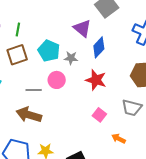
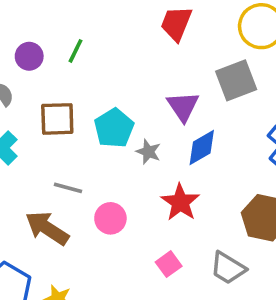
green line: (18, 29) -> (75, 51), moved
pink circle: (57, 80) -> (110, 218), moved

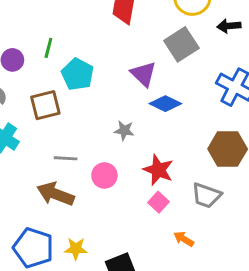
cyan pentagon: (114, 128) -> (78, 74), moved
blue diamond: (202, 148) -> (165, 104), turned 68
gray star: (148, 152) -> (124, 131), moved
red star: (180, 202) -> (158, 170), moved

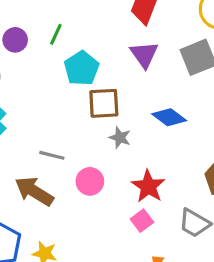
purple triangle: (143, 74) -> (144, 55), moved
brown square: (45, 105) -> (104, 103), moved

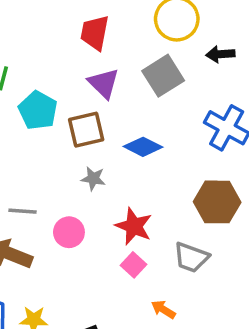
brown square: (104, 103) -> (86, 130), moved

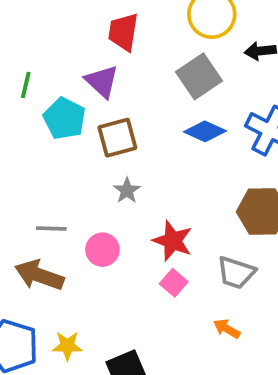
purple triangle: (104, 83) -> (102, 81), moved
blue diamond: (143, 147) -> (205, 131), moved
gray star: (93, 179) -> (127, 191), turned 30
orange arrow: (163, 309) -> (227, 329), moved

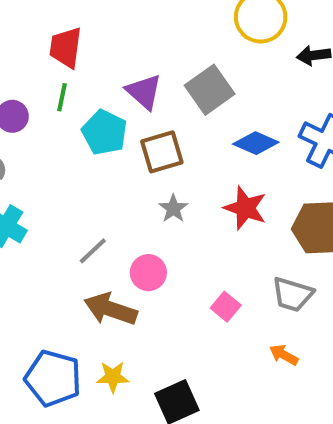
red trapezoid: (123, 32) -> (66, 47), moved
gray square: (199, 76) -> (210, 90), moved
gray line: (51, 228) -> (93, 251), turned -44
red star: (173, 241) -> (245, 208), moved
brown arrow: (39, 275) -> (111, 309), moved

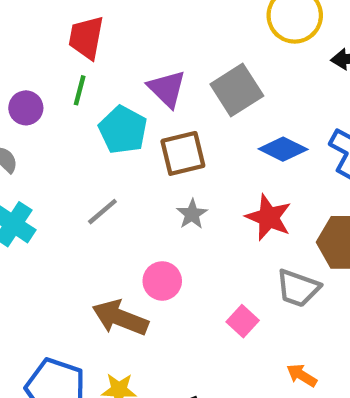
gray line: (93, 251) -> (102, 212), moved
gray trapezoid: (293, 294) -> (298, 288), moved

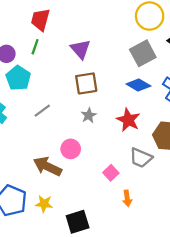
gray square: (237, 90) -> (143, 53), moved
cyan pentagon: (123, 130) -> (18, 78), moved
orange arrow: (302, 375) -> (127, 198), moved, turned -133

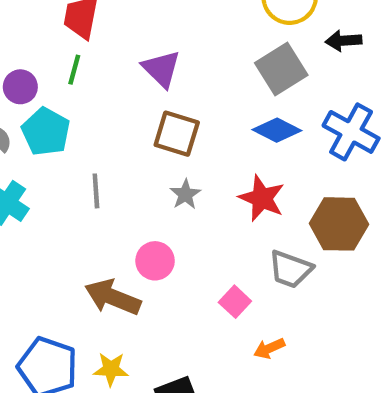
brown square: (86, 83) -> (177, 134), turned 30
gray line: (42, 111) -> (96, 191), turned -54
orange arrow: (127, 198) -> (269, 348), turned 77

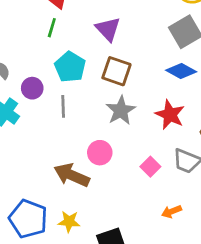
purple circle: (20, 87) -> (32, 88), moved
cyan pentagon: (46, 132) -> (70, 67), moved
gray star: (185, 194) -> (121, 110), size x1.5
pink square: (235, 302) -> (150, 167), moved

